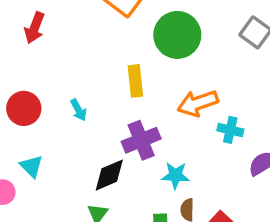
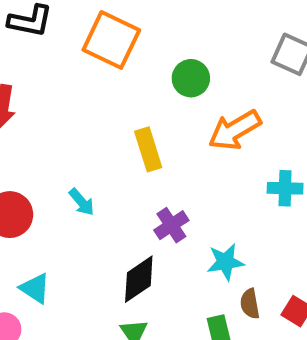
green circle: (177, 35) -> (191, 78), size x0.6
orange arrow: (198, 103) -> (235, 130), moved
purple cross: (141, 140) -> (171, 225), size x0.7

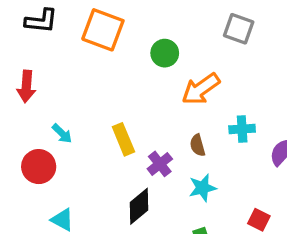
yellow rectangle: (148, 149) -> (123, 139), moved
cyan arrow: (82, 202) -> (62, 134), moved
brown semicircle: (250, 304) -> (198, 145), moved

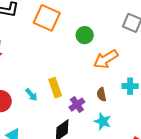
cyan arrow: (62, 134) -> (31, 95), moved
cyan star: (202, 188) -> (103, 121), turned 30

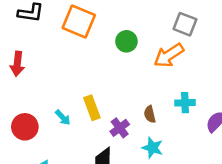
orange arrow: (106, 59) -> (169, 55), moved

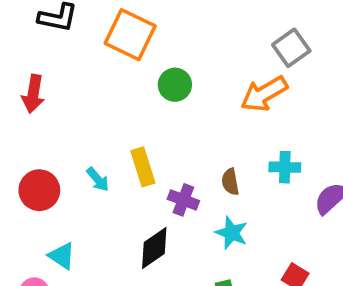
gray square: (185, 24) -> (291, 48), turned 30
green circle: (126, 41) -> (175, 85), moved
purple cross: (120, 128) -> (183, 200), turned -36

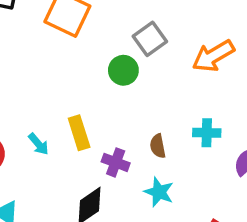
gray square: (291, 48) -> (150, 39), moved
green circle: (175, 85) -> (123, 70), moved
orange arrow: (264, 94) -> (213, 56), moved

